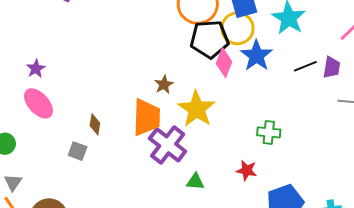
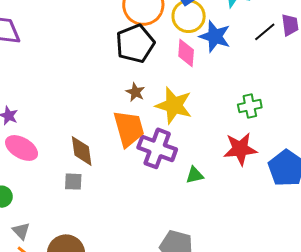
black pentagon: (209, 39) -> (135, 44), moved
brown diamond: (95, 124) -> (82, 151), size x1.5
red star: (247, 170) -> (240, 149), size x1.6

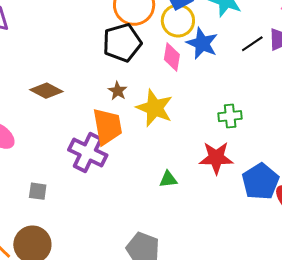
purple cross: (157, 148) -> (88, 153), moved
brown diamond: (82, 151) -> (46, 91), moved, turned -60
gray square: (73, 182) -> (38, 191), moved

